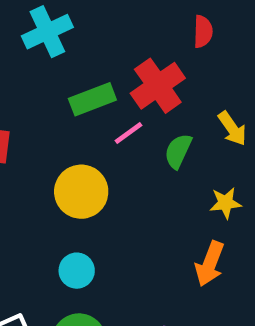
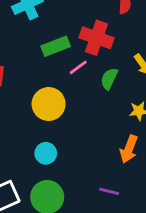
red cross: (158, 86) -> (96, 38), turned -36

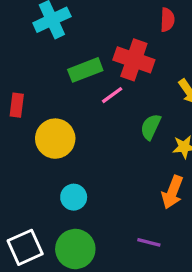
green semicircle: (109, 79) -> (151, 127), moved
yellow circle: (49, 104) -> (55, 139), moved

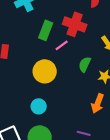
green rectangle: (85, 70) -> (46, 30), turned -48
yellow circle: (55, 139) -> (45, 71), moved

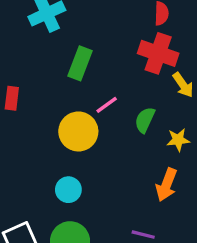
red cross: (75, 24) -> (158, 53), moved
pink line: (62, 45) -> (107, 105), moved

